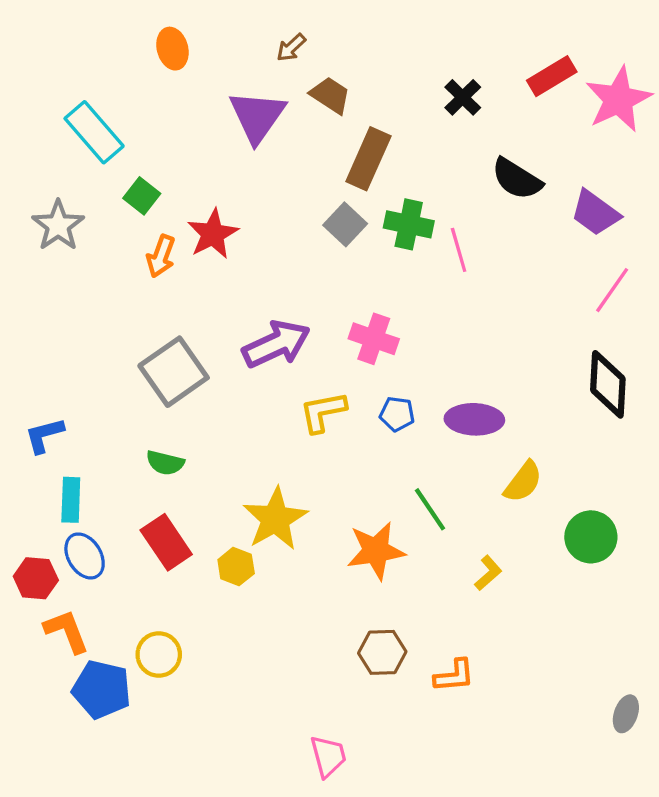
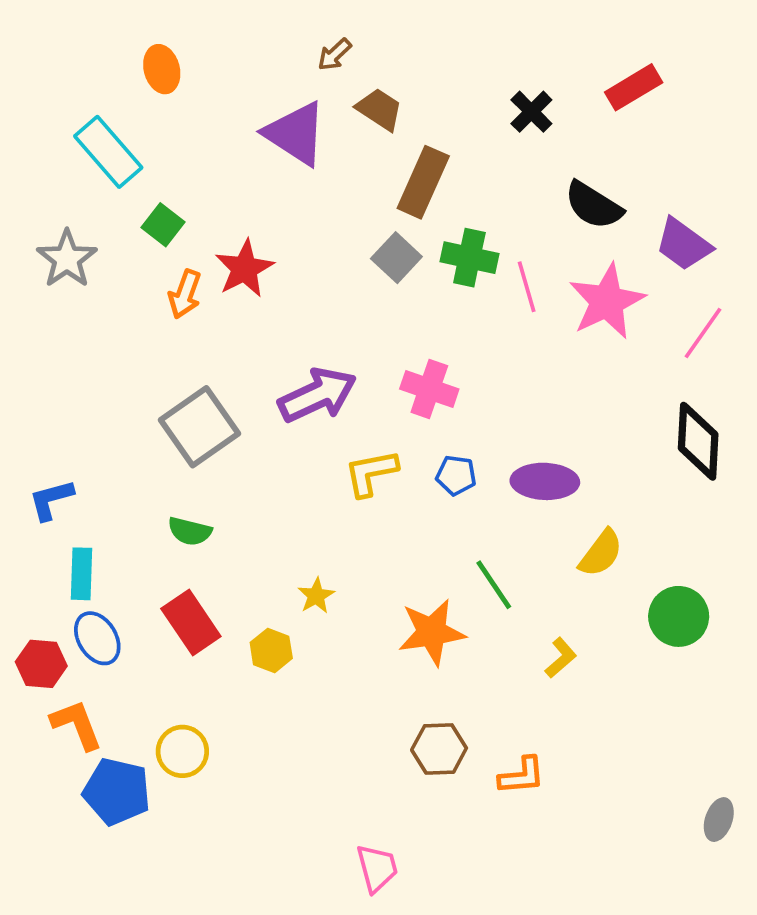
orange ellipse: (172, 49) -> (162, 69), moved
pink star: (618, 99) -> (607, 301), moved
purple triangle: (257, 116) -> (296, 134), turned -32
yellow star: (275, 519) -> (316, 596), size x0.5

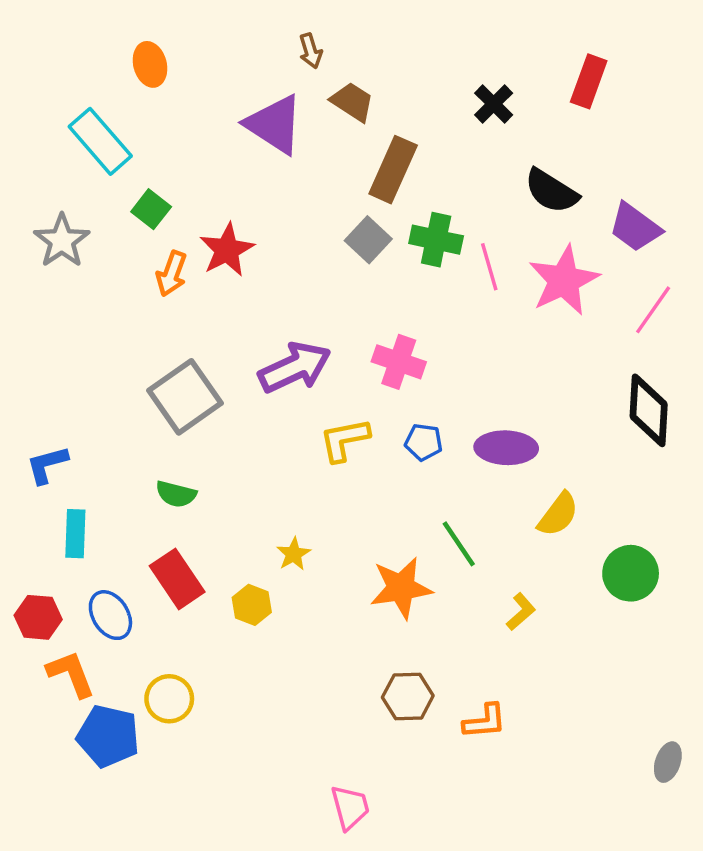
brown arrow: (334, 55) -> (311, 51), turned -64
red rectangle: (634, 87) -> (589, 81), turned -39
blue ellipse: (97, 638) -> (110, 615), moved

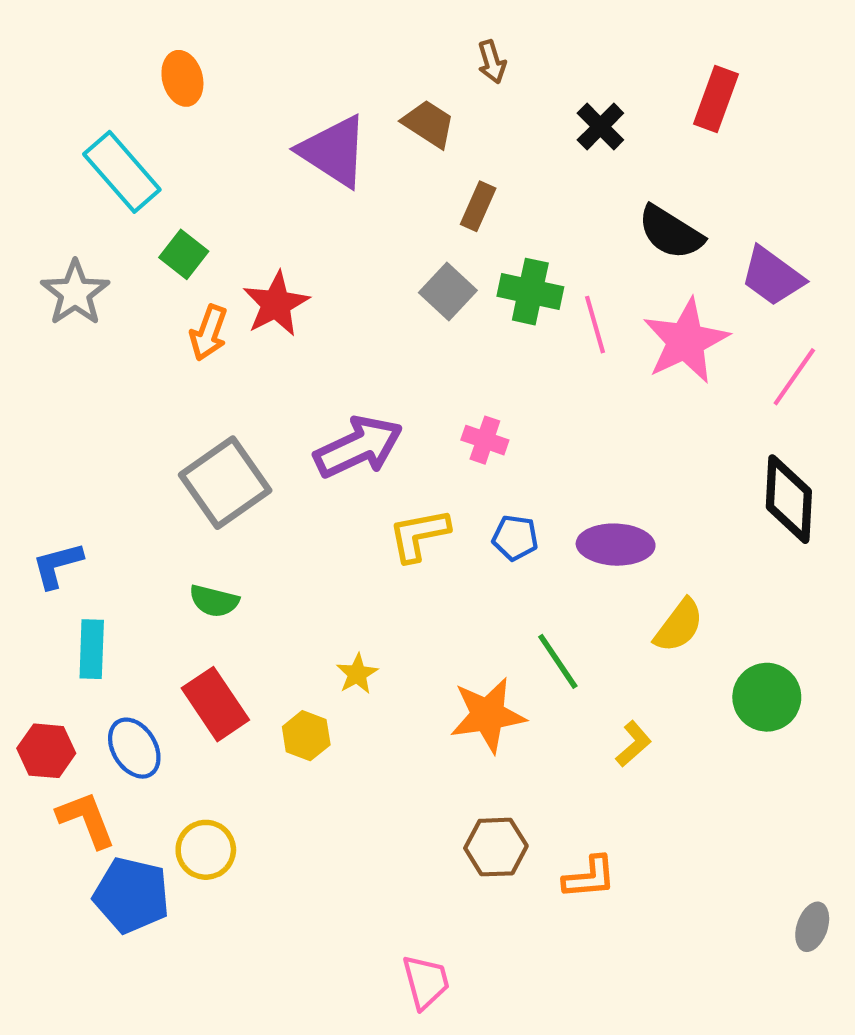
brown arrow: (311, 51) -> (492, 62), moved
brown rectangle: (393, 170) -> (478, 206), size x0.6
pink cross: (399, 362) -> (485, 440), size x0.7

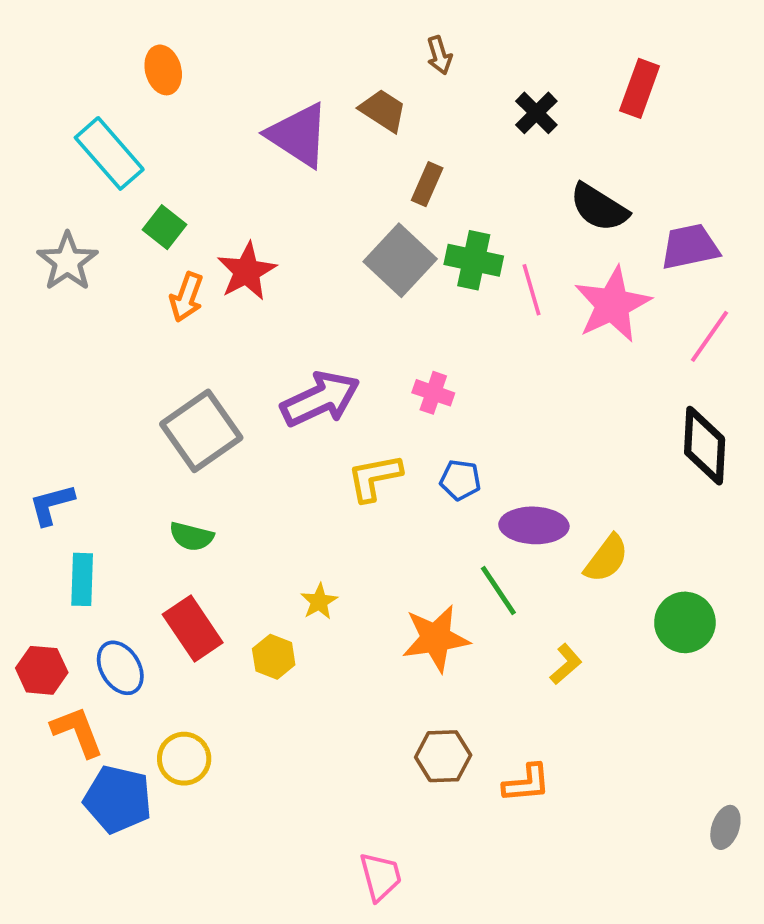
purple trapezoid: (772, 276) -> (690, 247), turned 132
gray square: (448, 292) -> (400, 260), size x1.4
purple ellipse: (616, 545) -> (534, 525), moved

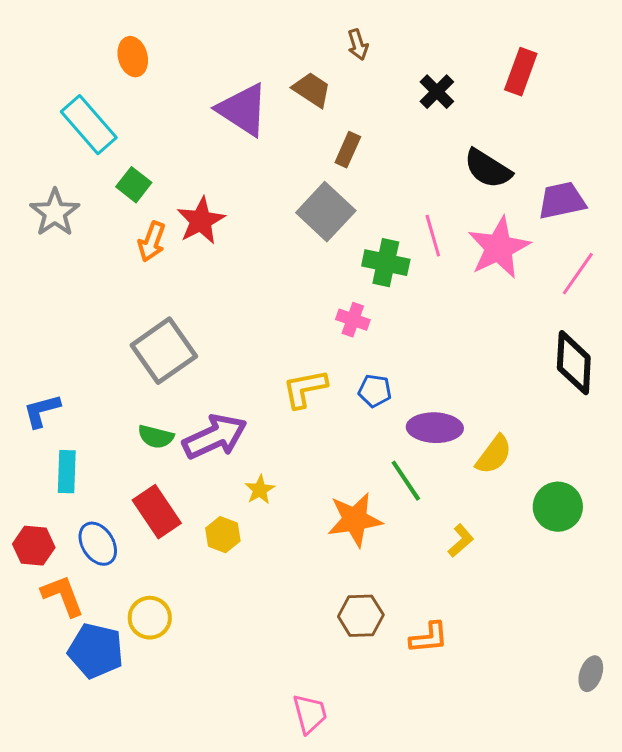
green cross: (474, 260) -> (386, 263), moved
purple arrow: (320, 399) -> (215, 437), moved

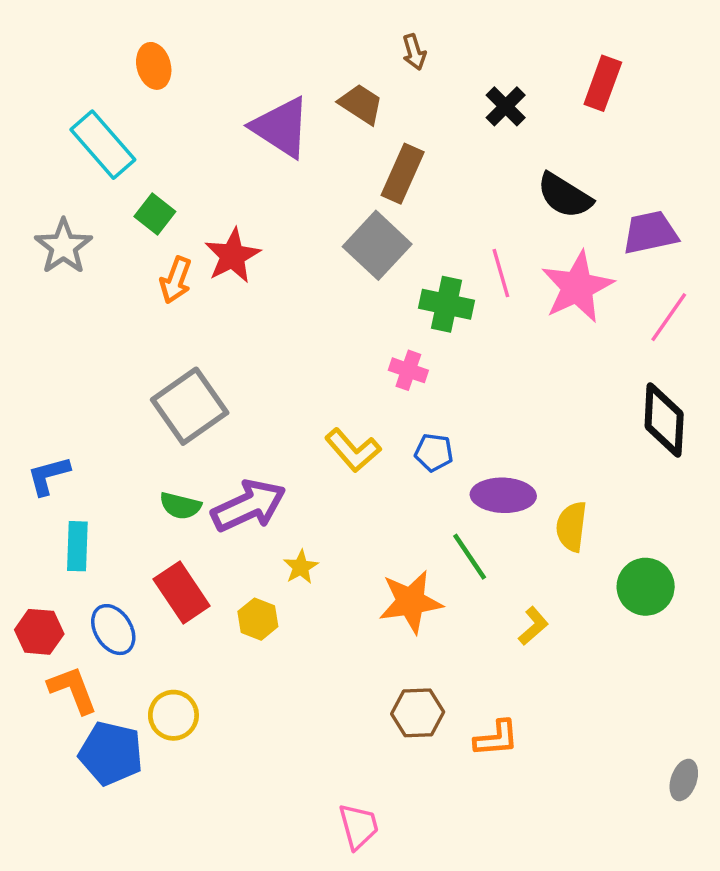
brown rectangle: (348, 150) -> (403, 174), size x1.4
yellow L-shape: (305, 389) -> (353, 450), turned -120
yellow semicircle: (494, 455) -> (572, 527), turned 150

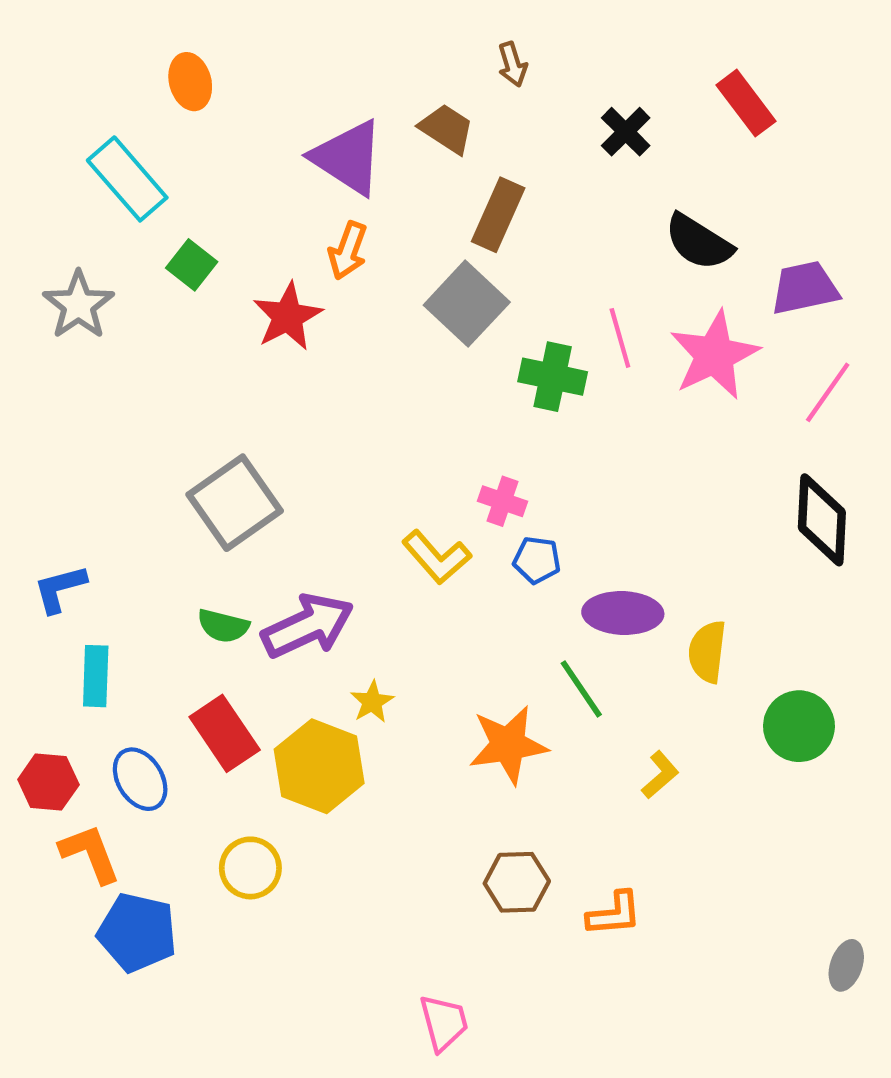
red rectangle: (603, 83) -> (746, 103), turned -57
orange arrow: (176, 280) -> (348, 251), moved
pink cross: (408, 370) -> (502, 501), moved
yellow hexagon: (258, 619) -> (319, 766), size x1.8
yellow circle: (173, 715) -> (250, 868), moved

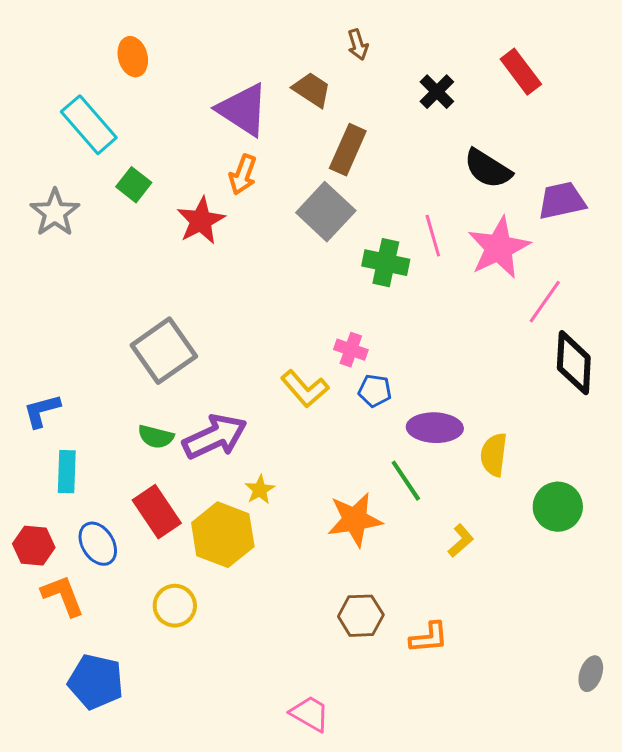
pink line: (828, 392) -> (545, 302), moved
blue pentagon: (137, 932) -> (96, 682), moved
pink trapezoid: (444, 1023) -> (310, 714), turned -45

